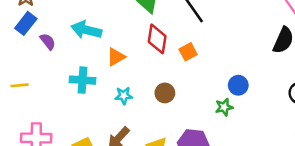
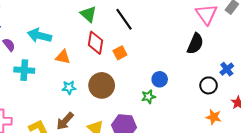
orange triangle: (116, 57) -> (63, 57), turned 42
cyan cross: (82, 80) -> (24, 70), moved
brown circle: (165, 93) -> (102, 85), size x1.6

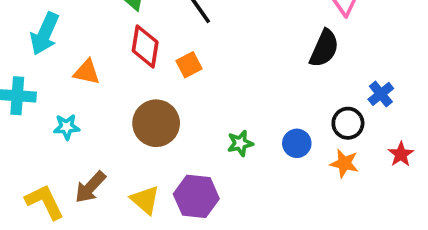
cyan arrow: (40, 36) -> (45, 34), turned -80
blue circle: (160, 79) -> (297, 143), moved
cyan star: (69, 87) -> (67, 127), moved
orange star: (214, 117) -> (344, 163), moved

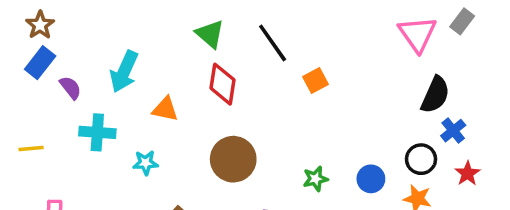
black semicircle: (324, 48) -> (435, 95), moved
orange square: (189, 65) -> (315, 80), moved
red star: (401, 154) -> (468, 173), moved

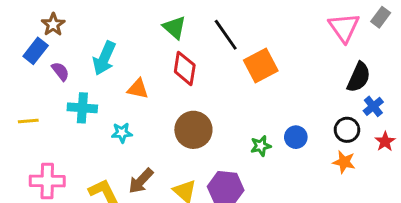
brown star: (40, 25) -> (53, 25), moved
orange square: (315, 80) -> (261, 65), size x1.6
blue circle: (371, 179) -> (296, 137), moved

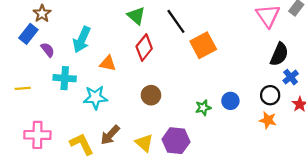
red diamond: (185, 68) -> (144, 48), turned 30
brown circle: (193, 130) -> (151, 95), size x0.7
cyan star: (122, 133) -> (95, 97), size x1.5

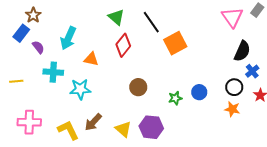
brown circle: (151, 95) -> (138, 87), moved

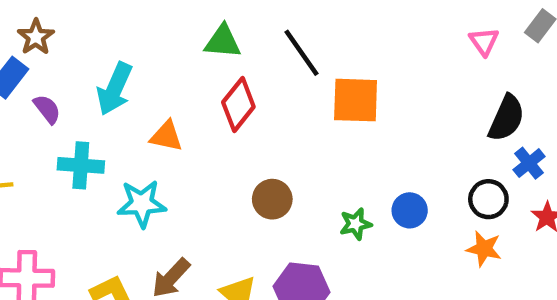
green triangle: (116, 17) -> (223, 42), turned -36
pink triangle: (232, 17) -> (484, 42), size x0.6
orange square: (175, 43) -> (356, 100), turned 30

